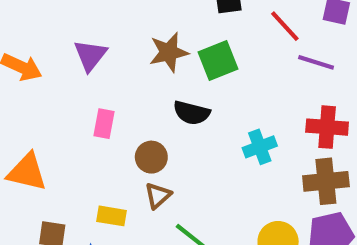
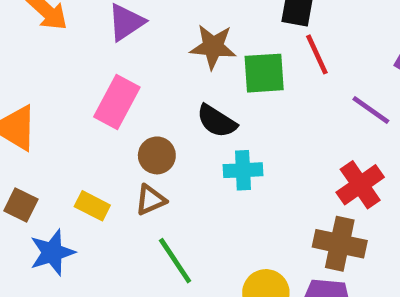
red line: (285, 26) -> (317, 54), moved
pink rectangle: (104, 124) -> (117, 102), size x1.5
red cross: (327, 127) -> (360, 185), turned 33
cyan cross: (260, 147) -> (243, 170), moved

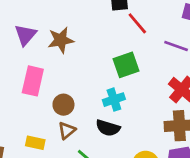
brown star: (213, 47) -> (61, 40), moved
green square: (264, 73) -> (126, 65), moved
black semicircle: (217, 121) -> (108, 128), moved

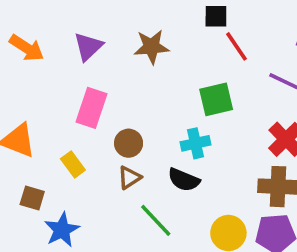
brown star: (61, 40) -> (152, 47), moved
yellow rectangle: (35, 143) -> (73, 164), moved, turned 36

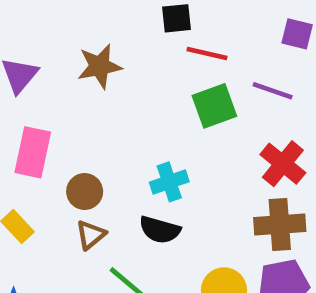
red line: (237, 46) -> (207, 54), turned -36
green square: (216, 99) -> (214, 106), moved

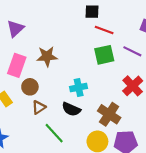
brown star: (100, 66) -> (47, 56), moved
brown circle: (85, 192) -> (30, 87), moved
brown cross: (280, 225) -> (109, 114), moved, turned 30

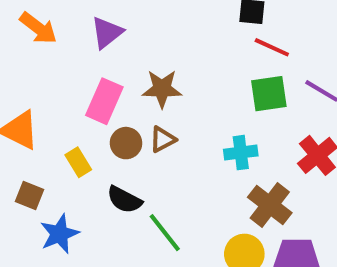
cyan cross: (79, 87) -> (241, 153), moved
brown triangle: (39, 107) -> (163, 139), moved
black semicircle: (71, 109) -> (124, 200), moved

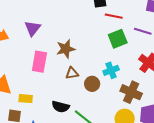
brown triangle: (163, 139) -> (72, 73), turned 32
brown circle: (126, 143) -> (92, 84), moved
yellow rectangle: (78, 162) -> (26, 99), moved, turned -40

